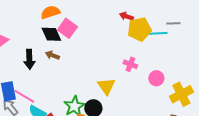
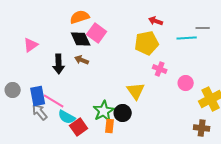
yellow pentagon: (139, 29) -> (147, 43), moved

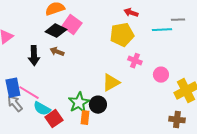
black diamond: (81, 39) -> (56, 31), turned -40
yellow triangle: (136, 91) -> (111, 83), turned 36

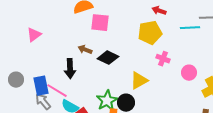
pink square: (72, 25) -> (100, 23), turned -30
black diamond: (56, 31) -> (108, 58), moved
black arrow: (34, 56) -> (70, 69), moved

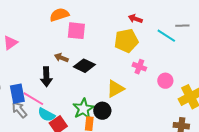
cyan line: (190, 28) -> (166, 36), turned 36

